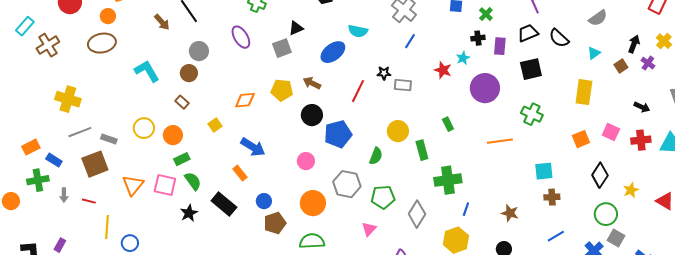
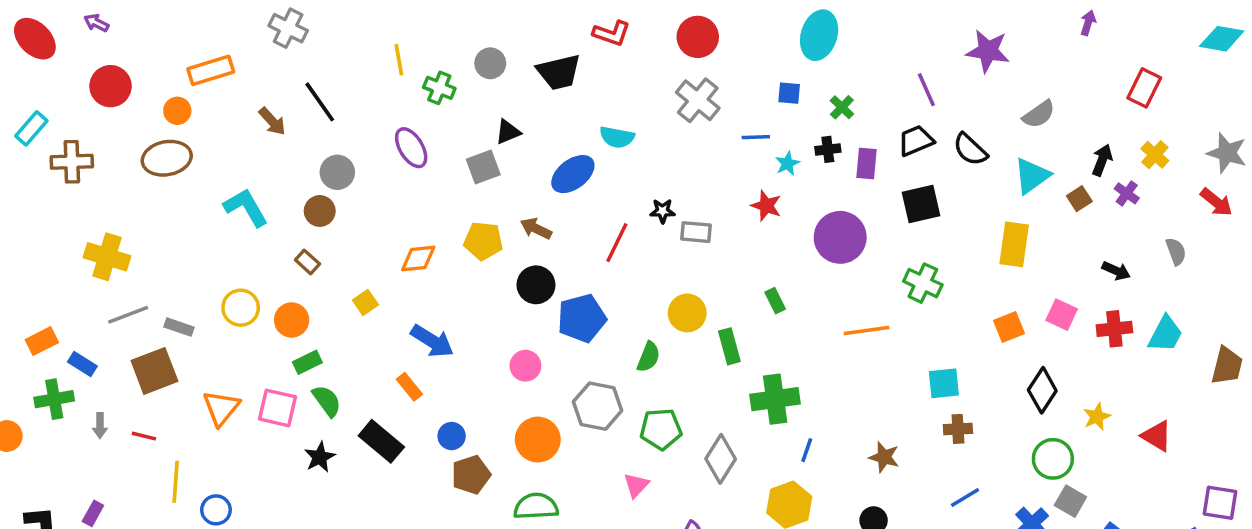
blue line: (410, 41) -> (756, 137), moved, turned 56
brown cross: (48, 45) -> (72, 162), turned 30
cyan triangle: (594, 53) -> (1032, 176), size x1.6
cyan star: (463, 58) -> (787, 164), moved

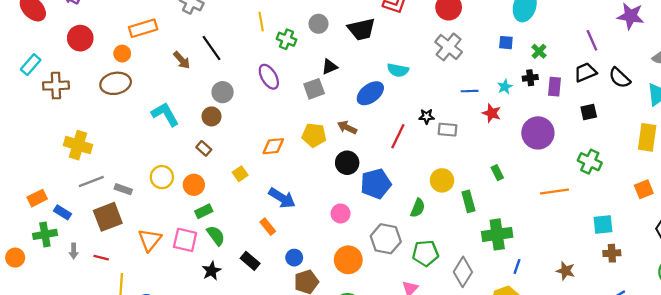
blue line: (756, 137) -> (470, 91), moved
black square: (921, 204) -> (589, 112), size x0.7
black rectangle: (381, 441) -> (250, 261), size x0.7

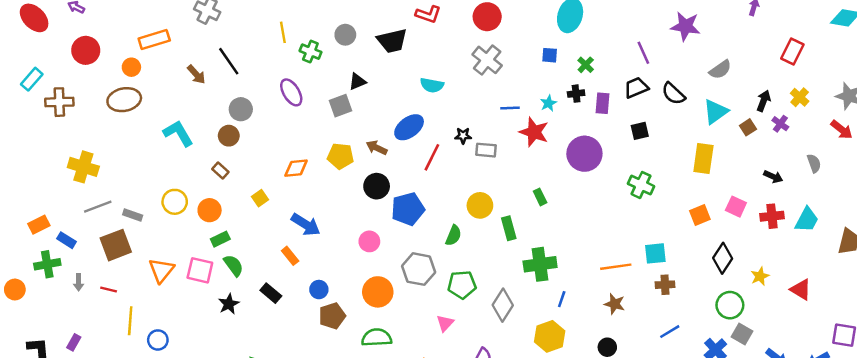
blue ellipse: (370, 93) -> (409, 127), moved
red star: (492, 113) -> (534, 132), size x1.4
orange line: (554, 191) -> (616, 267), moved

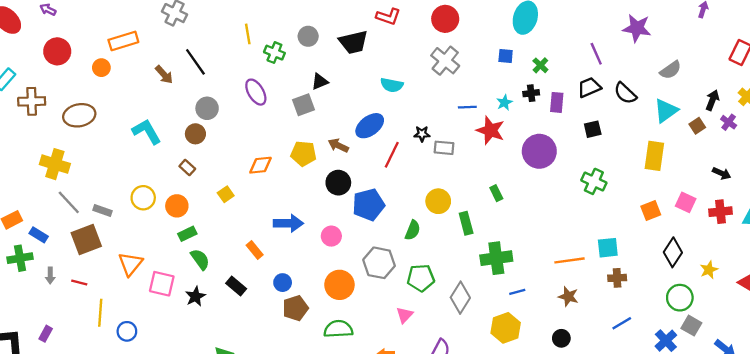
brown ellipse: (124, 100) -> (79, 115), moved
gray line: (98, 207) -> (69, 202), turned 68
blue arrow: (306, 225) -> (288, 223), moved, turned -32
pink square: (200, 270) -> (162, 284), moved
blue line: (562, 299) -> (517, 292), turned 56

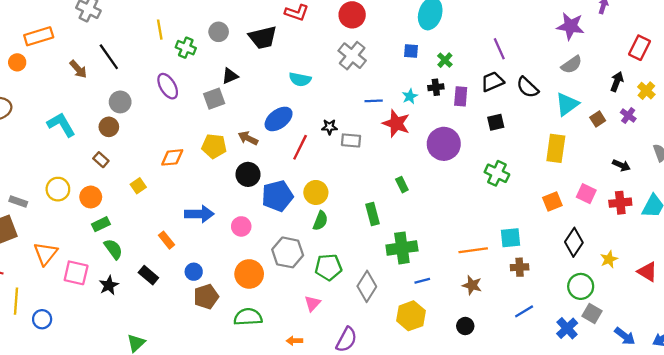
purple star: (637, 28) -> (570, 26), moved
black arrow: (712, 100) -> (617, 82), moved
yellow circle: (438, 201) -> (316, 192), moved

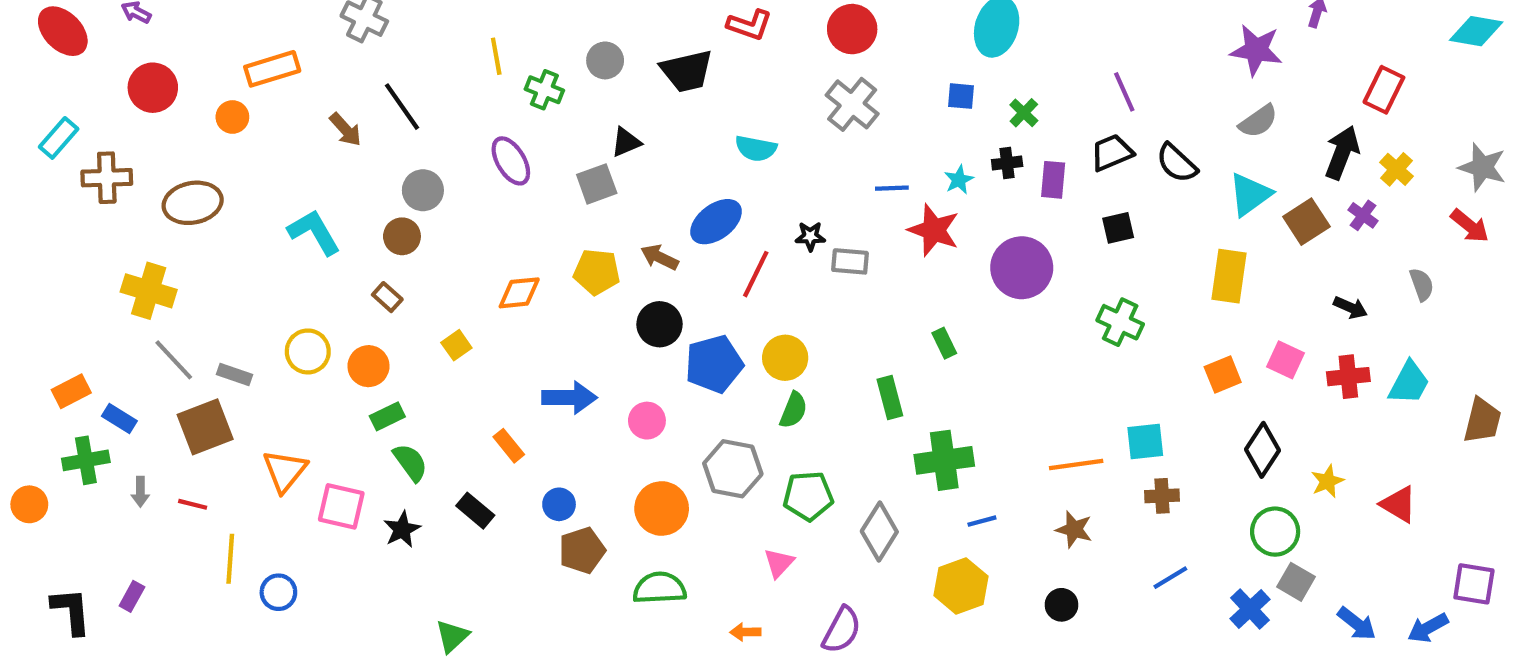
black arrow: (617, 82) -> (1342, 153), size x1.4
brown square: (598, 119) -> (1306, 222), size x1.5

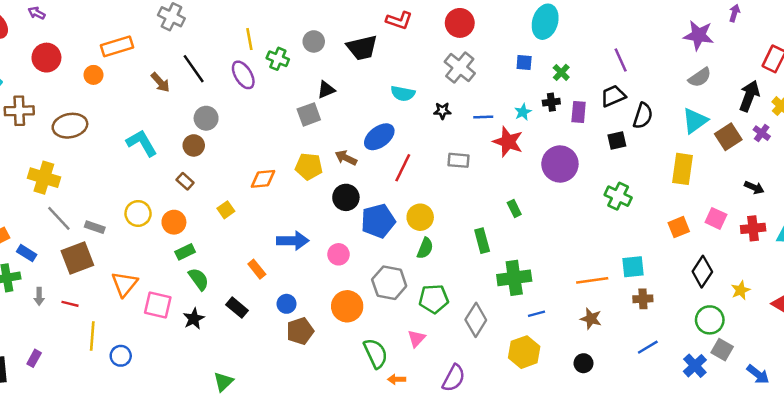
purple ellipse: (511, 161) -> (243, 75), moved
black semicircle: (1177, 163) -> (643, 116), moved, turned -115
black star: (810, 236) -> (442, 111), moved
green semicircle: (660, 588) -> (376, 353), moved, turned 68

